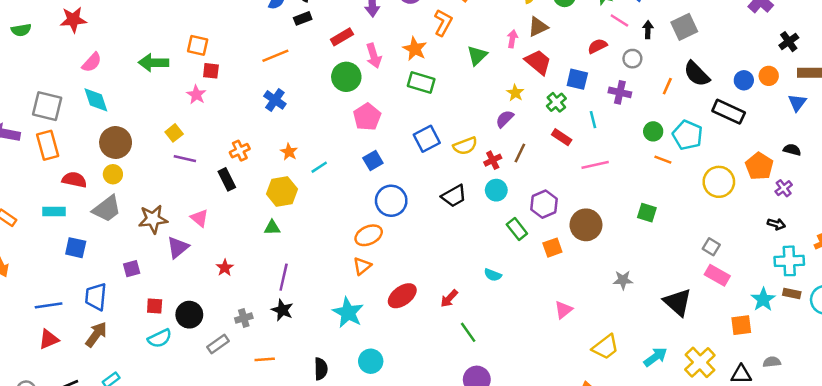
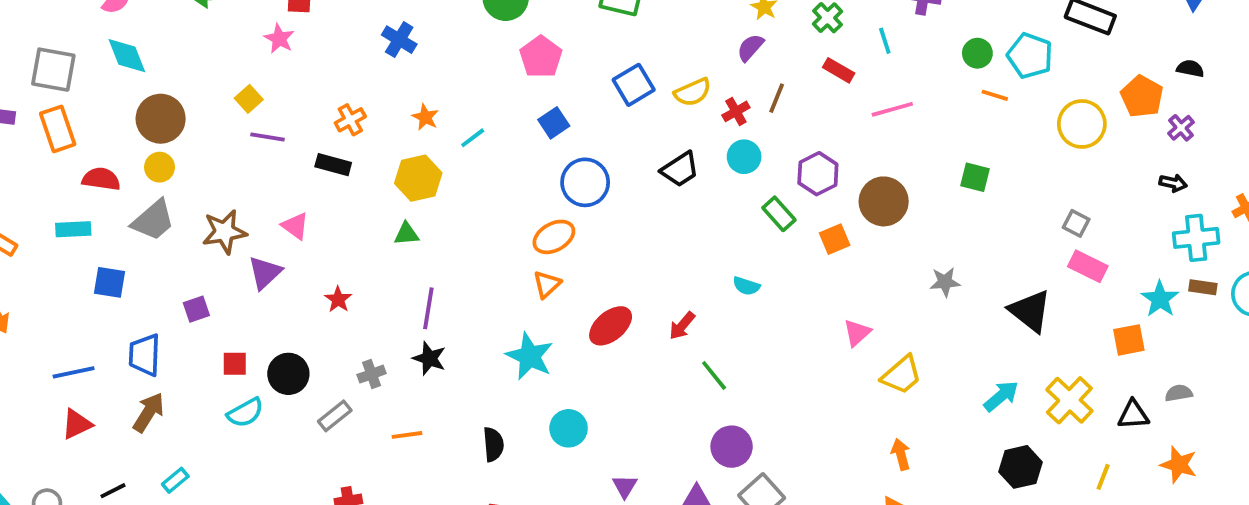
black rectangle: (227, 179) -> (333, 165), turned -45
yellow trapezoid: (605, 347) -> (902, 375), moved

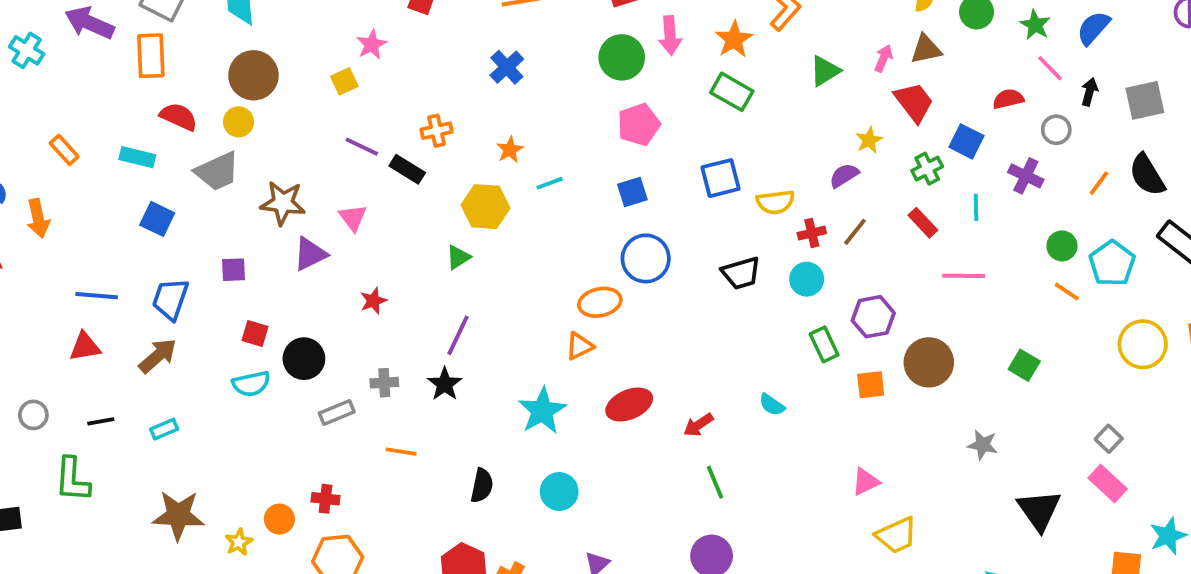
pink star: (279, 39) -> (372, 45), moved
purple line: (268, 137) -> (362, 147), moved
green triangle: (407, 234) -> (458, 257), turned -44
gray star: (945, 282) -> (983, 445), moved

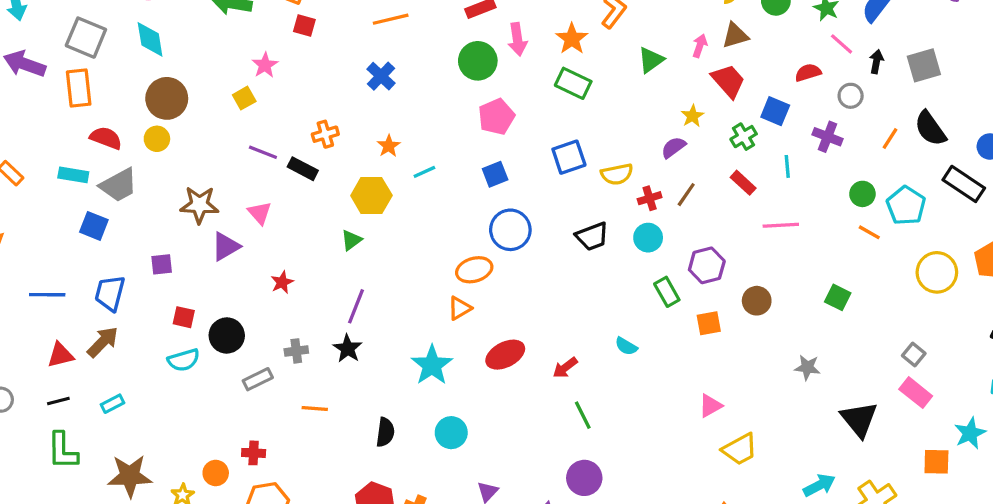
gray trapezoid: (217, 171) -> (119, 185), moved
red triangle: (85, 347) -> (60, 355), moved
brown circle: (929, 362) -> (757, 301), size x0.7
green L-shape: (72, 480) -> (63, 451), moved

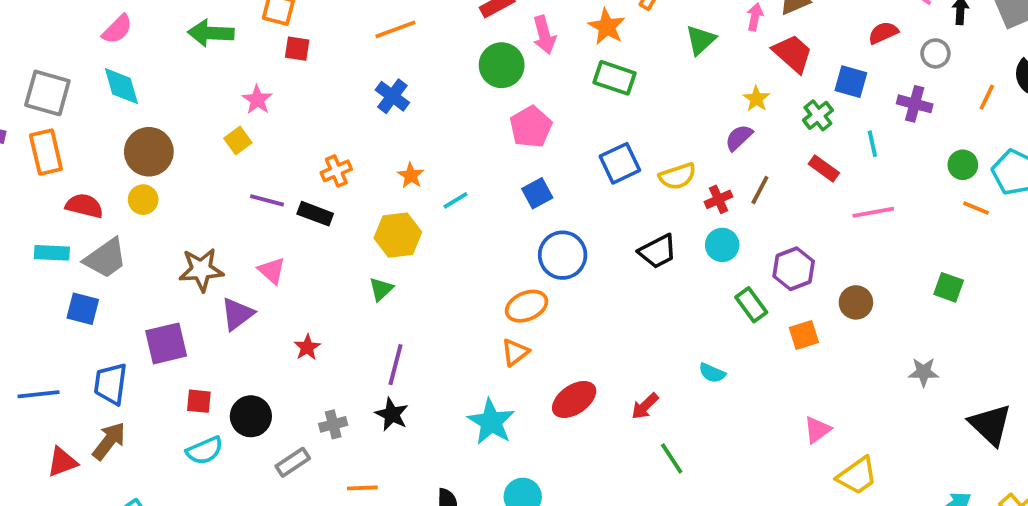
purple square: (162, 264) -> (166, 343), size x1.6

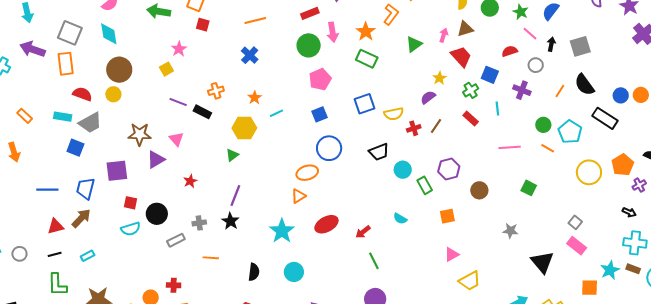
pink line: (873, 212) -> (510, 147), moved
cyan circle: (722, 245) -> (403, 170), moved
orange square: (804, 335) -> (447, 216), moved

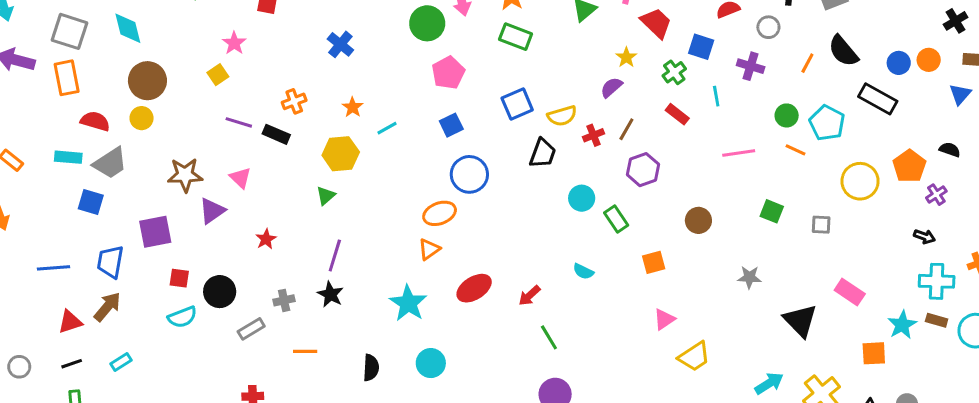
black trapezoid: (379, 152) -> (543, 153), moved, turned -45
purple hexagon: (449, 169) -> (643, 170), moved
gray square: (575, 222) -> (821, 225), moved, turned -32

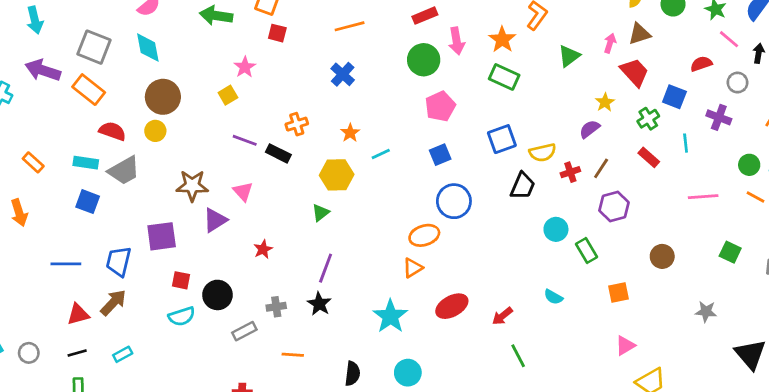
orange rectangle: (67, 78) -> (89, 90), turned -44
blue square: (91, 202) -> (88, 202), moved

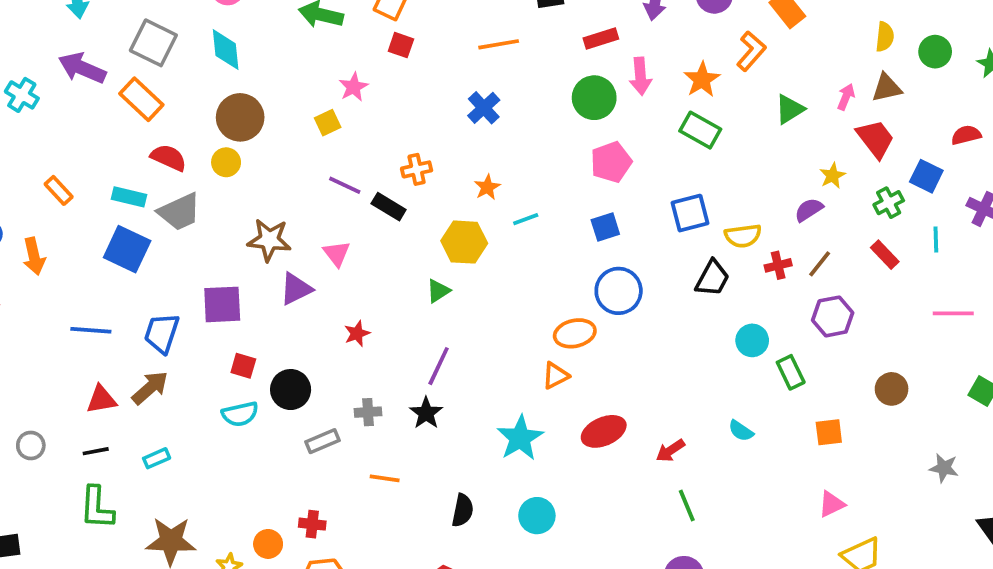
blue square: (88, 202) -> (127, 249), size x1.4

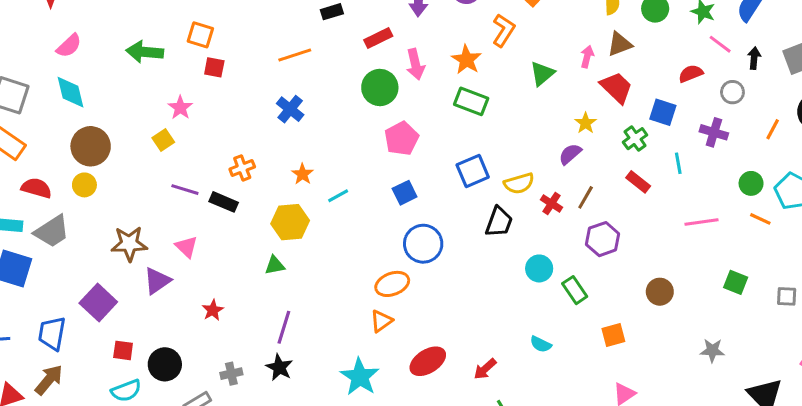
red cross: (778, 265) -> (552, 203), turned -35
green triangle: (438, 291) -> (275, 265), turned 30
purple square: (222, 304) -> (98, 302), turned -36

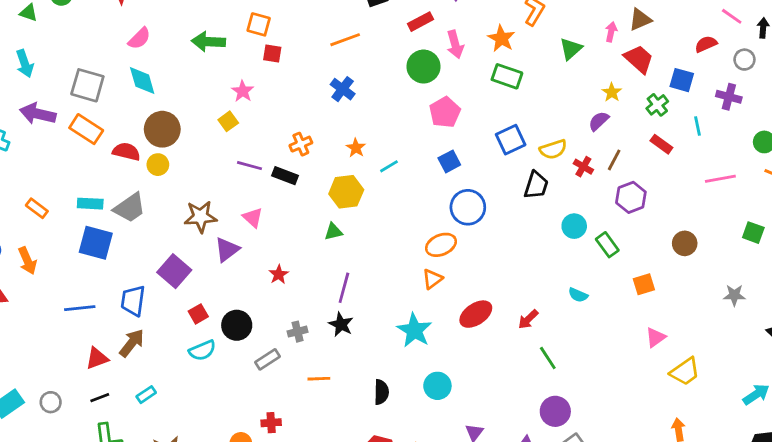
red semicircle: (36, 188) -> (126, 152), moved
red square: (123, 350) -> (198, 314), turned -36

